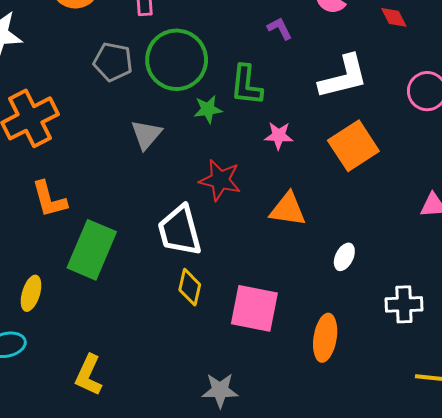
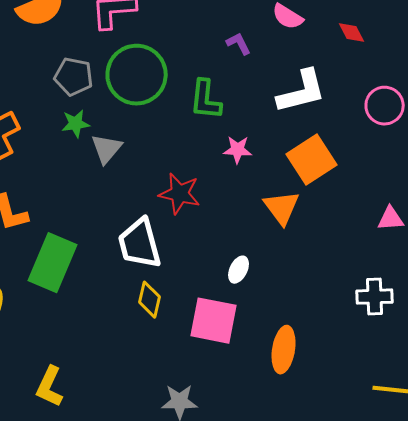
green star: (208, 109) -> (76, 124), moved
orange triangle: (288, 209) -> (282, 208), moved, turned 45
white ellipse: (344, 257) -> (239, 270), moved
white cross: (404, 304) -> (375, 297), moved

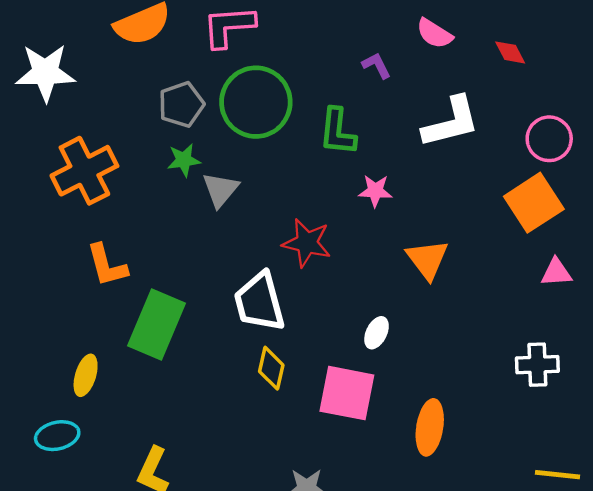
gray pentagon: (74, 77) -> (181, 104), turned -30
orange square: (312, 160) -> (534, 203), moved

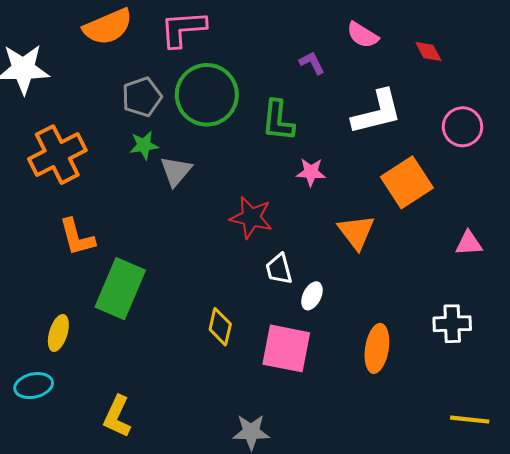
orange square: (534, 203) -> (407, 182), moved
white trapezoid: (259, 302) -> (279, 269), moved, size x0.6
orange ellipse: (430, 427) -> (377, 348), moved

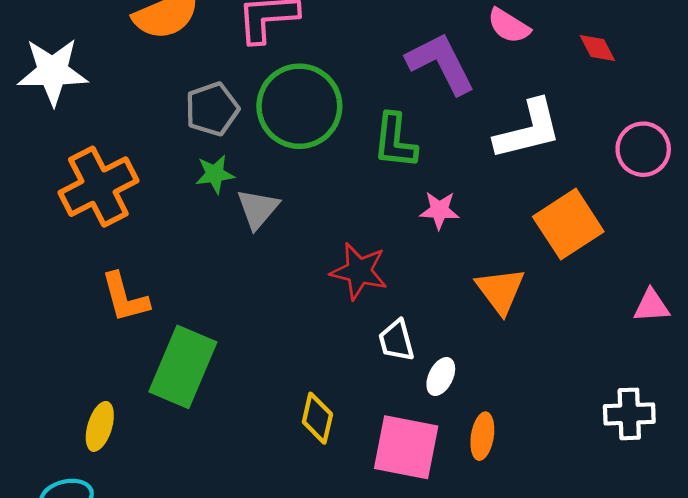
purple L-shape: (312, 63) -> (441, 63), size x2.0
orange ellipse: (377, 348) -> (482, 436), moved, size x0.7

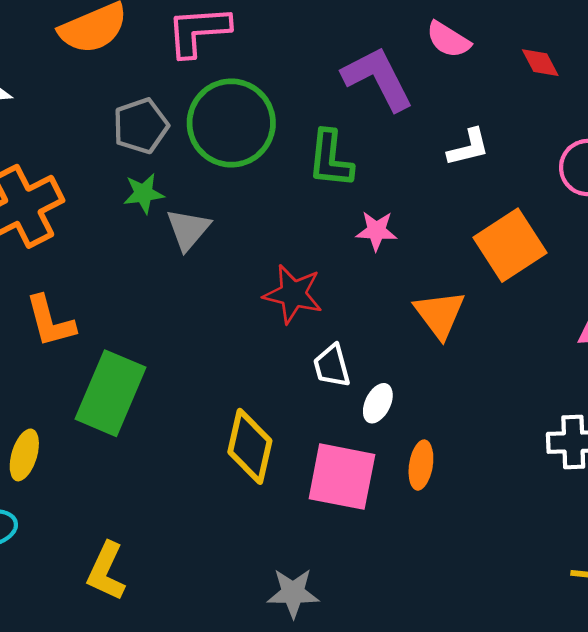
white L-shape: (528, 130) -> (468, 147), size x0.6
yellow diamond: (317, 418) -> (250, 446), size x1.4

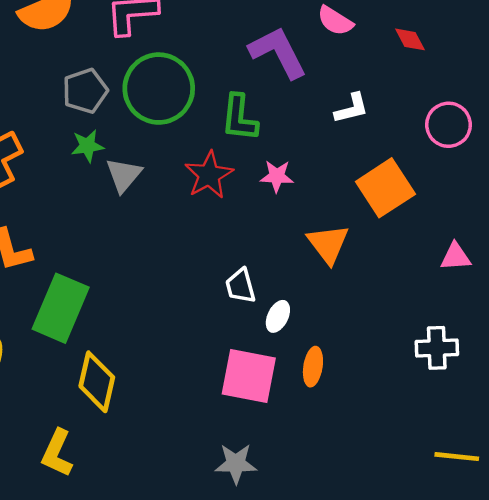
red star: (293, 294) -> (209, 175), moved, turned 30
yellow diamond: (250, 446) -> (97, 382), moved
gray star: (293, 593) -> (236, 464), moved

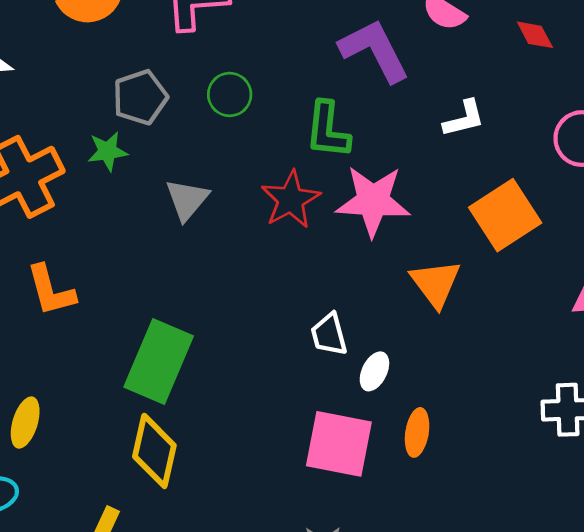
green circle: (159, 89) -> (230, 94), size x0.5
green star: (87, 146) -> (107, 151), moved
pink star: (277, 176) -> (373, 201), size x1.8
green rectangle: (61, 308) -> (159, 361), moved

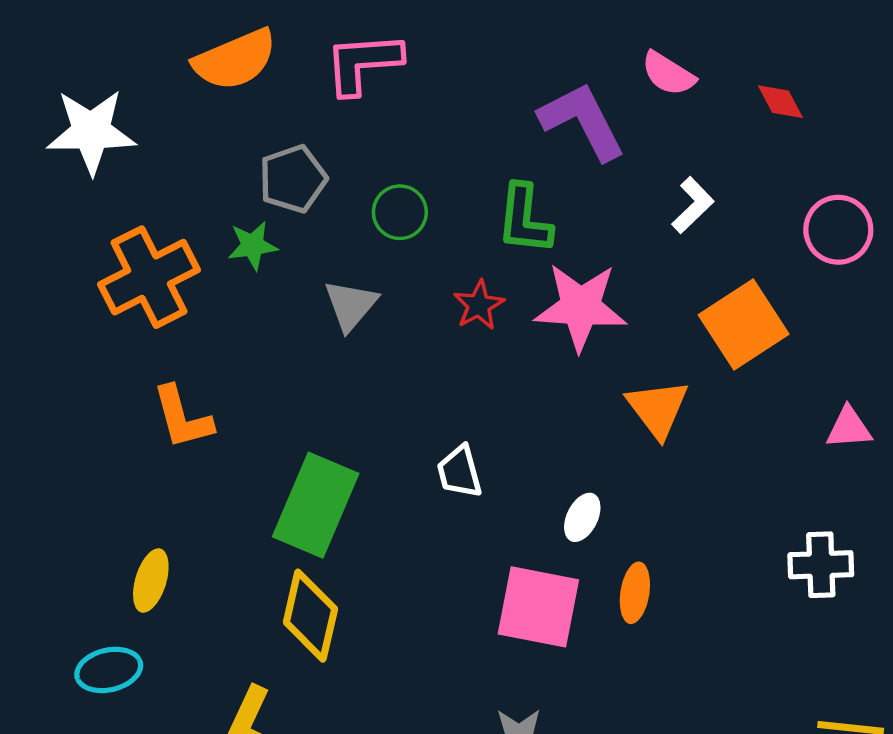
green circle: (230, 94) -> (400, 212), moved
white L-shape: (464, 119) -> (693, 205), turned -30
red star: (291, 200) -> (479, 305), size x0.7
white trapezoid: (329, 334) -> (459, 472), moved

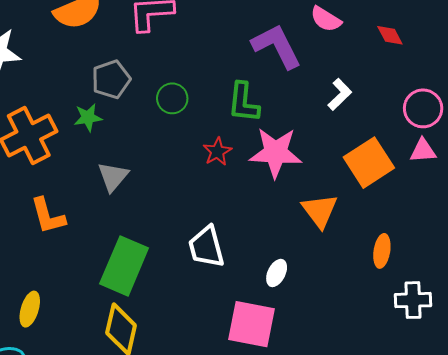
gray triangle: (351, 305) -> (113, 177), moved
pink triangle: (849, 428) -> (423, 151), moved
white trapezoid: (459, 472) -> (206, 247), size x1.4
orange ellipse: (635, 593) -> (382, 251), moved

